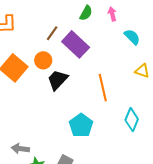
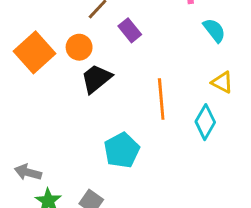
purple rectangle: (76, 44) -> (130, 30), size x0.6
cyan diamond: (132, 119) -> (205, 122), moved

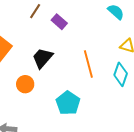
orange circle: (79, 47) -> (25, 84), moved

